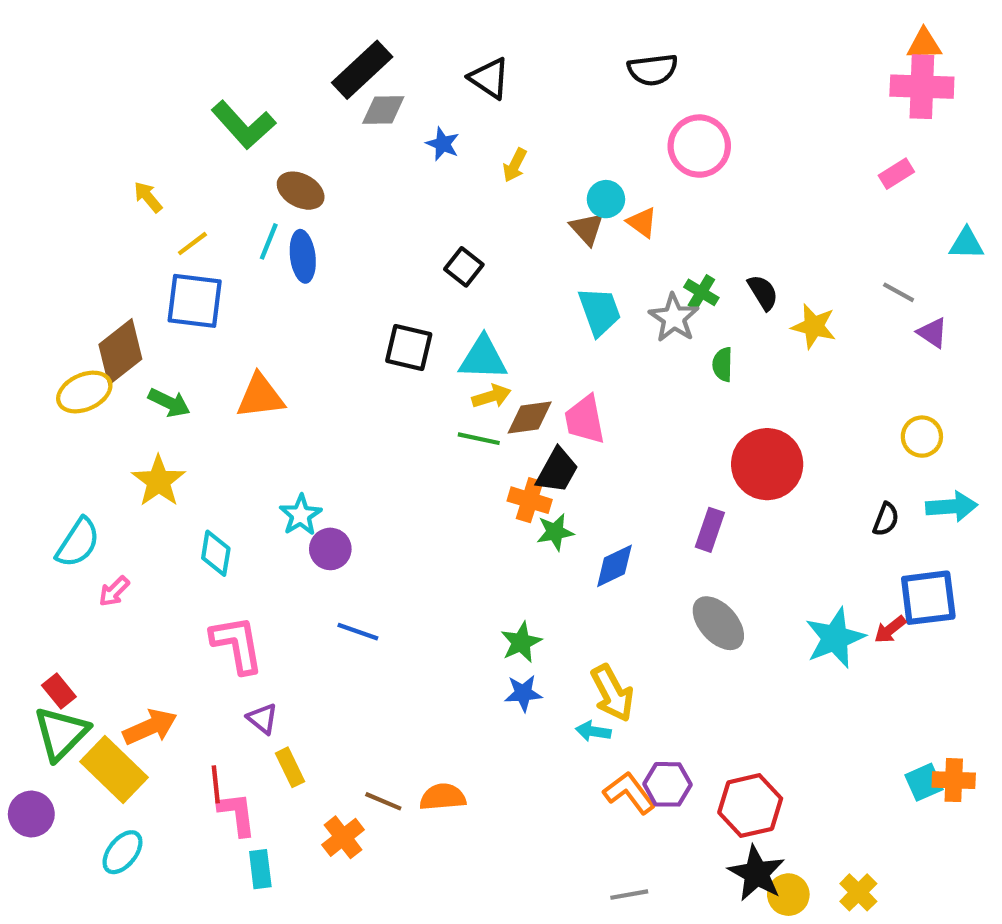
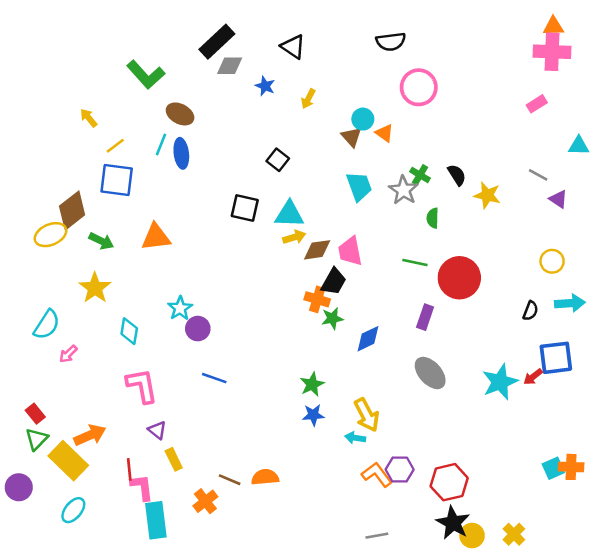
green line: (479, 439) -> (415, 263), moved
green triangle: (61, 733) -> (37, 439), size x0.7
cyan rectangle: (260, 869) -> (156, 520), size x1.6

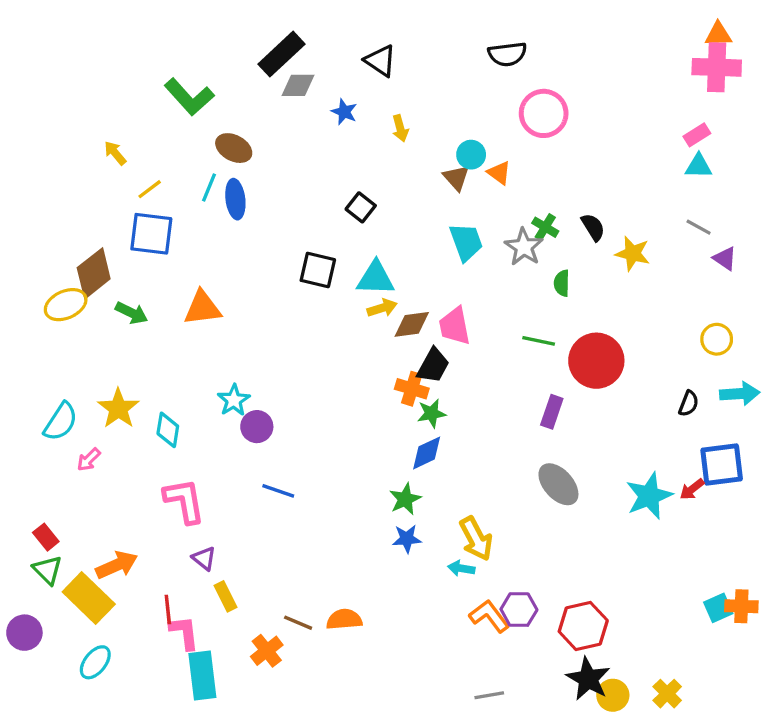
yellow arrow: (308, 99) -> (400, 128), turned -42
cyan triangle: (579, 146) -> (699, 166), moved
yellow star: (95, 288) -> (118, 408), moved
blue diamond: (368, 339) -> (427, 453), moved
green triangle: (37, 439) -> (47, 570), turned -30

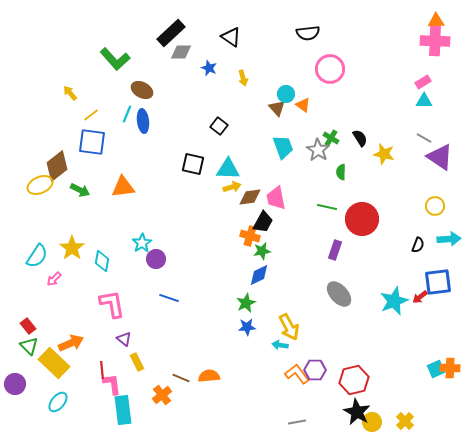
purple triangle: (725, 258) -> (440, 157), size x1.8

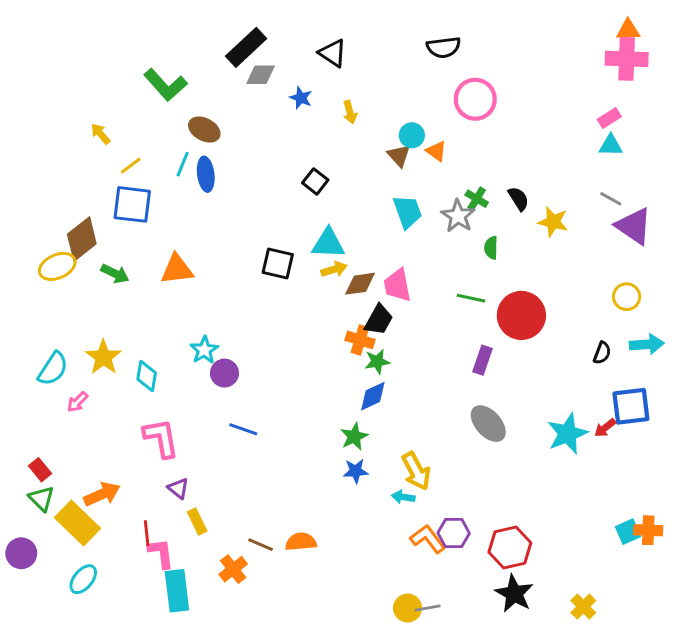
black square: (193, 164) -> (278, 264), moved
yellow circle: (372, 422) -> (408, 608), moved

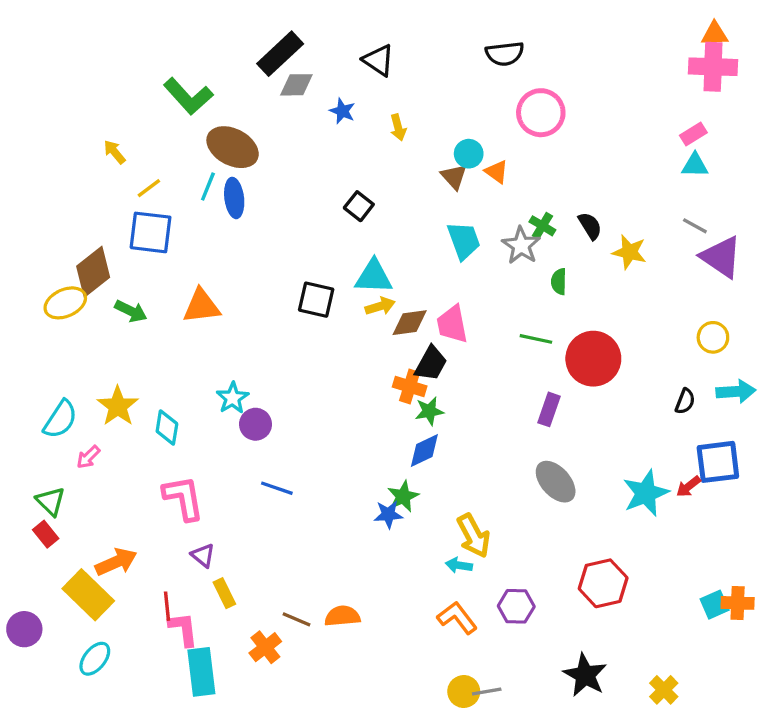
brown ellipse: (204, 130) -> (233, 147), size x1.4
blue star: (356, 471) -> (388, 514), moved
green triangle: (41, 498) -> (51, 501), moved
orange L-shape: (428, 539) -> (457, 618), moved
red hexagon: (510, 547) -> (603, 583), moved

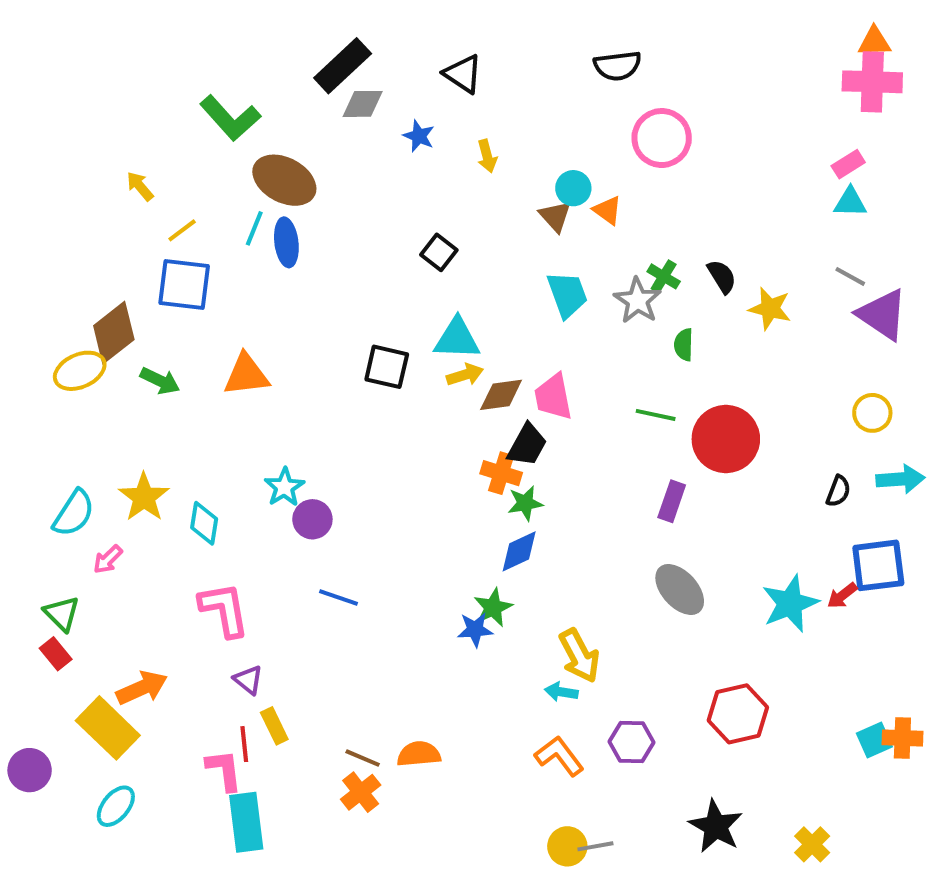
red line: (167, 606) -> (244, 744), moved
orange cross: (265, 647) -> (361, 792), moved

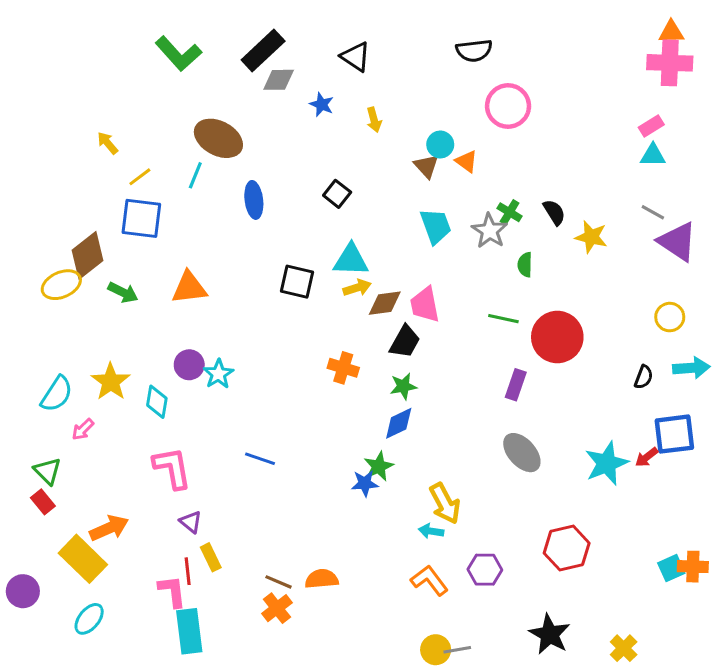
green L-shape: (230, 118) -> (178, 54), moved
blue ellipse: (286, 242) -> (254, 200), moved
orange cross: (501, 473) -> (343, 368), moved
purple circle: (312, 519) -> (189, 365), moved

